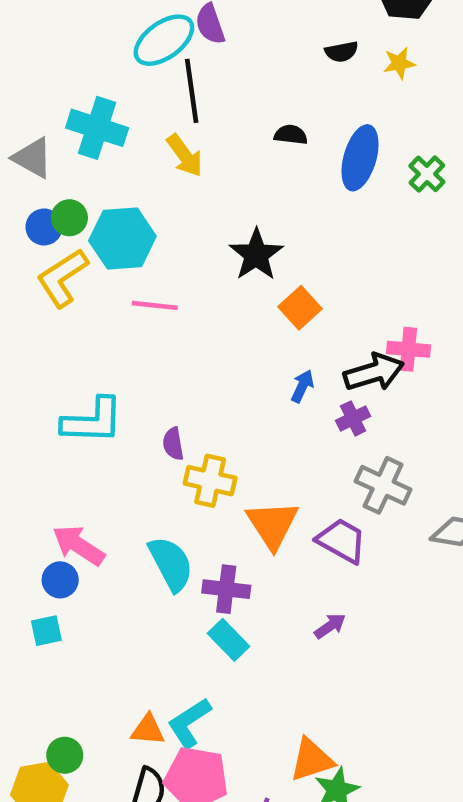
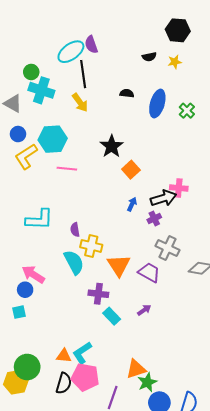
green circle: (69, 218) -> (31, 72), moved
cyan semicircle: (171, 564) -> (74, 262), moved
cyan rectangle: (229, 640) -> (112, 316), moved
green circle: (65, 755) -> (27, 367), size x1.6

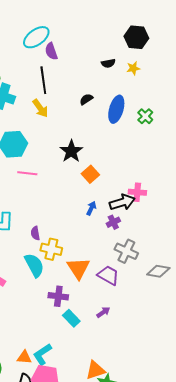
cyan ellipse: (71, 52) -> (36, 37), moved
black semicircle: (127, 93) -> (86, 99), turned -40

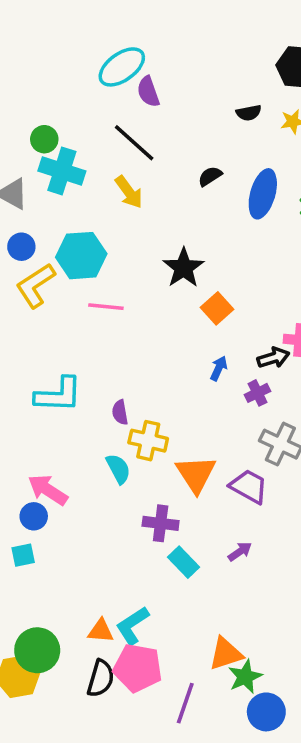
black line: (43, 80) -> (134, 143), turned -40
black arrow: (122, 202) -> (273, 358), size x0.7
cyan semicircle: (34, 265) -> (118, 469), size x0.7

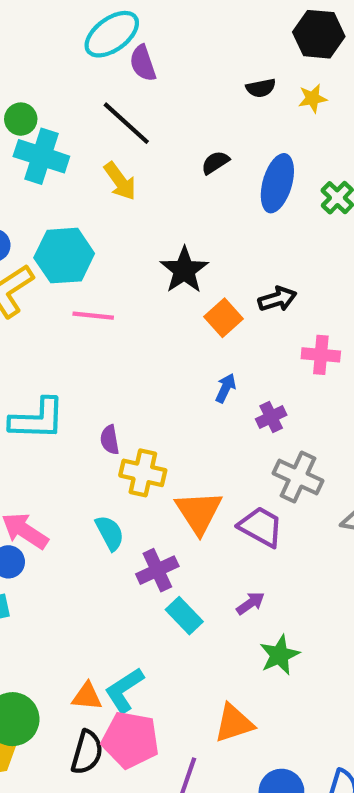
black arrow: (273, 358) -> (277, 299), moved
cyan semicircle: (118, 469) -> (110, 533), moved
purple cross: (161, 523) -> (157, 570), turned -32
green star: (245, 677) -> (279, 655), moved

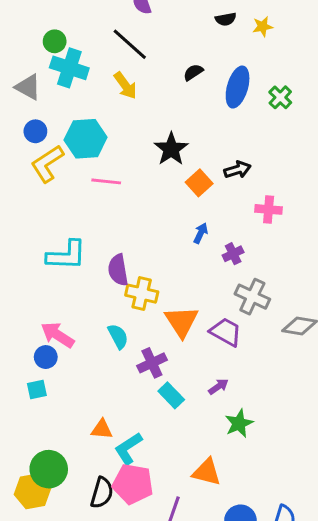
purple semicircle: (110, 440) -> (118, 270), size x1.5
orange triangle: (87, 696) -> (102, 429), moved
orange triangle: (234, 723) -> (207, 472), turned 32

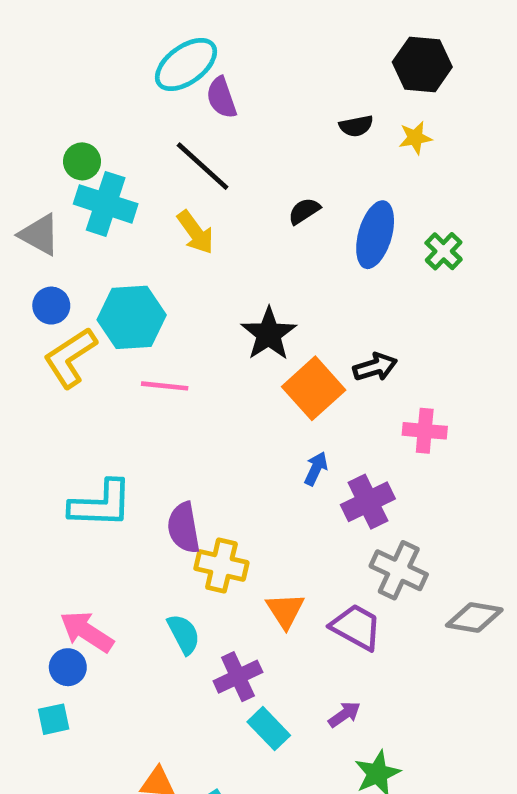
orange square: (199, 183) -> (314, 388), size x1.4
purple cross: (233, 254) -> (368, 502), size x1.5
orange triangle: (181, 322) -> (285, 610), size x0.7

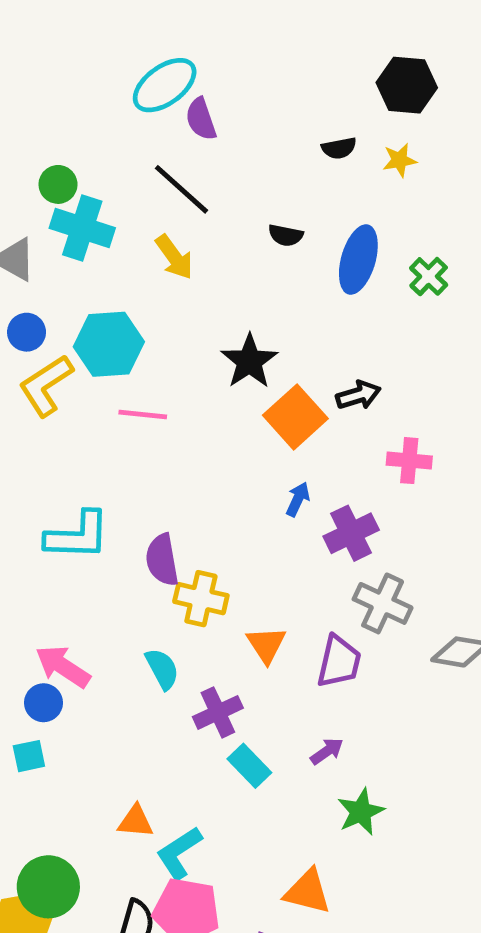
black semicircle: (304, 211) -> (286, 235), turned -136
purple trapezoid: (356, 627) -> (339, 662), turned 74

